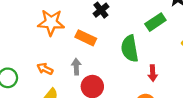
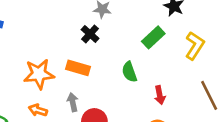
orange star: (51, 22) -> (39, 74), moved
green semicircle: (130, 49) -> (129, 72), size x0.7

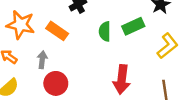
green semicircle: (129, 72) -> (105, 31), moved
red arrow: (160, 95) -> (122, 79), size x1.6

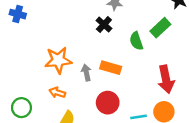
orange rectangle: (57, 31) -> (111, 68), moved
gray arrow: (42, 60) -> (86, 73), moved

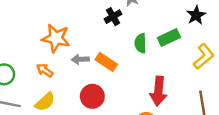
gray arrow: (86, 73) -> (80, 59), turned -98

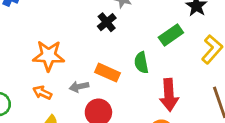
green semicircle: (140, 43) -> (141, 63), moved
gray arrow: (80, 59) -> (79, 87), moved

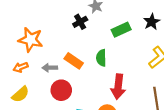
green rectangle: (171, 35) -> (121, 30), moved
orange arrow: (42, 93) -> (21, 67), turned -56

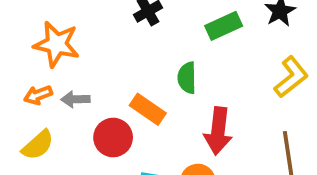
orange rectangle: (74, 61) -> (148, 109), moved
gray arrow: (50, 68) -> (75, 99), moved

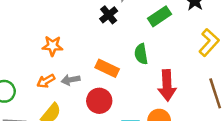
orange star: (57, 44) -> (53, 46), size x0.7
orange rectangle: (148, 109) -> (107, 68), moved

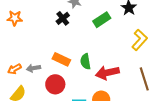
orange star: (53, 46) -> (15, 18), moved
green semicircle: (141, 54) -> (85, 62), moved
red arrow: (167, 85) -> (107, 73), turned 80

